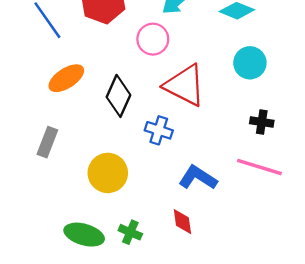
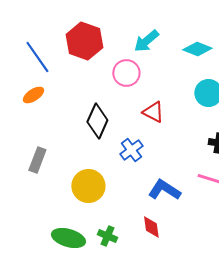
orange ellipse: (66, 78) -> (33, 95), moved, size x0.7
red triangle: (185, 85) -> (153, 112), size x0.6
blue cross: (159, 130) -> (131, 150), turned 35

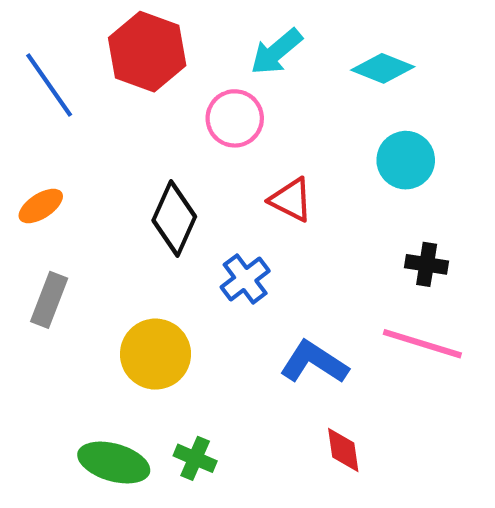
orange ellipse: (33, 95) -> (41, 206), moved
red diamond: (151, 227) -> (343, 450), moved

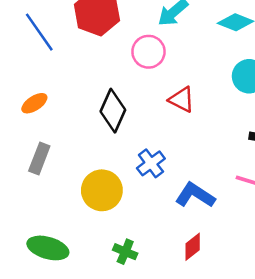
blue cross: (245, 279) -> (151, 163), moved
red diamond: (343, 450) -> (193, 247), moved, turned 60
green ellipse: (114, 463) -> (48, 248), moved

